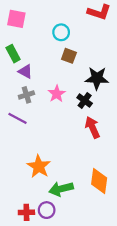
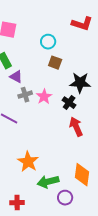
gray cross: (26, 95) -> (25, 95), moved
purple circle: (47, 210) -> (65, 198), moved

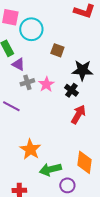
cyan circle: (48, 42) -> (31, 29), moved, size x1.5
red arrow: (76, 127) -> (78, 114), turned 54

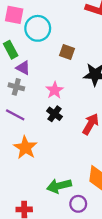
gray cross: (27, 82) -> (16, 87), moved, turned 32
black cross: (71, 90) -> (55, 114), moved
orange star: (30, 149) -> (25, 148), moved

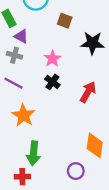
green arrow: (59, 186) -> (33, 153), moved, turned -70

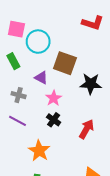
brown square: (65, 21) -> (65, 63), size x1.6
purple triangle: (21, 36) -> (41, 78), moved
orange star: (23, 115) -> (39, 151), moved

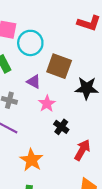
black cross: (54, 120) -> (61, 127), moved
red arrow: (87, 129) -> (82, 150), moved

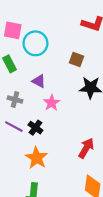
brown square: (59, 66) -> (77, 60), moved, size x0.6
black cross: (61, 127) -> (35, 128), moved

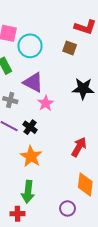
brown square: (77, 60) -> (70, 48), moved
purple triangle: (39, 81) -> (33, 82), size x1.5

